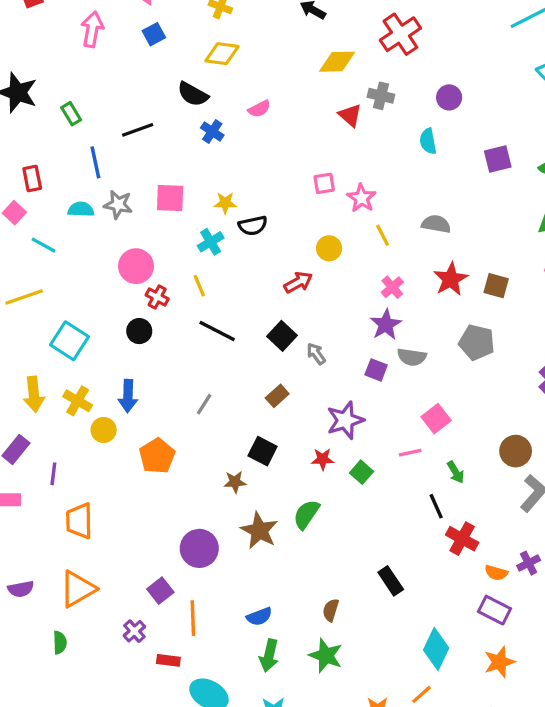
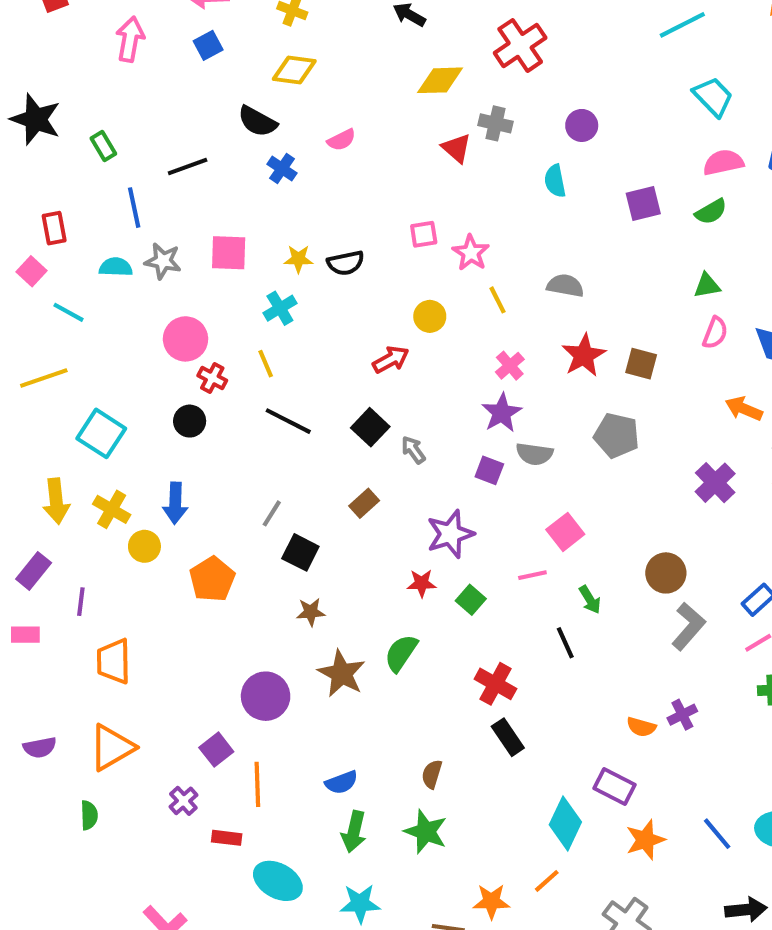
black semicircle: (253, 226) -> (346, 263), moved
black square: (263, 451) -> (300, 552), moved
red cross: (462, 539) -> (495, 684), moved
purple rectangle: (495, 610) -> (615, 786), moved

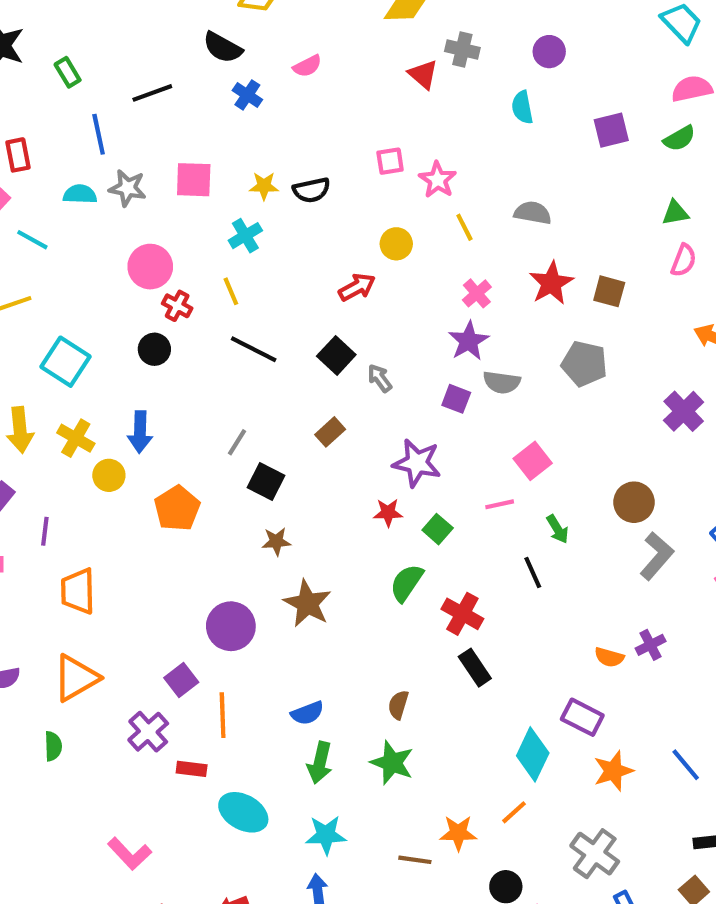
purple star: (450, 534) -> (417, 463), turned 30
green semicircle: (401, 653) -> (407, 583), moved
purple cross: (183, 801) -> (148, 732), size x1.4

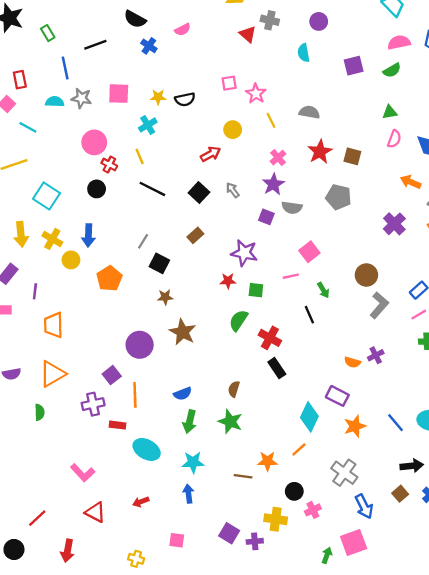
gray arrow: (380, 378) -> (233, 190), moved
green square: (438, 529) -> (256, 290), turned -35
purple cross: (148, 732) -> (93, 404), turned 30

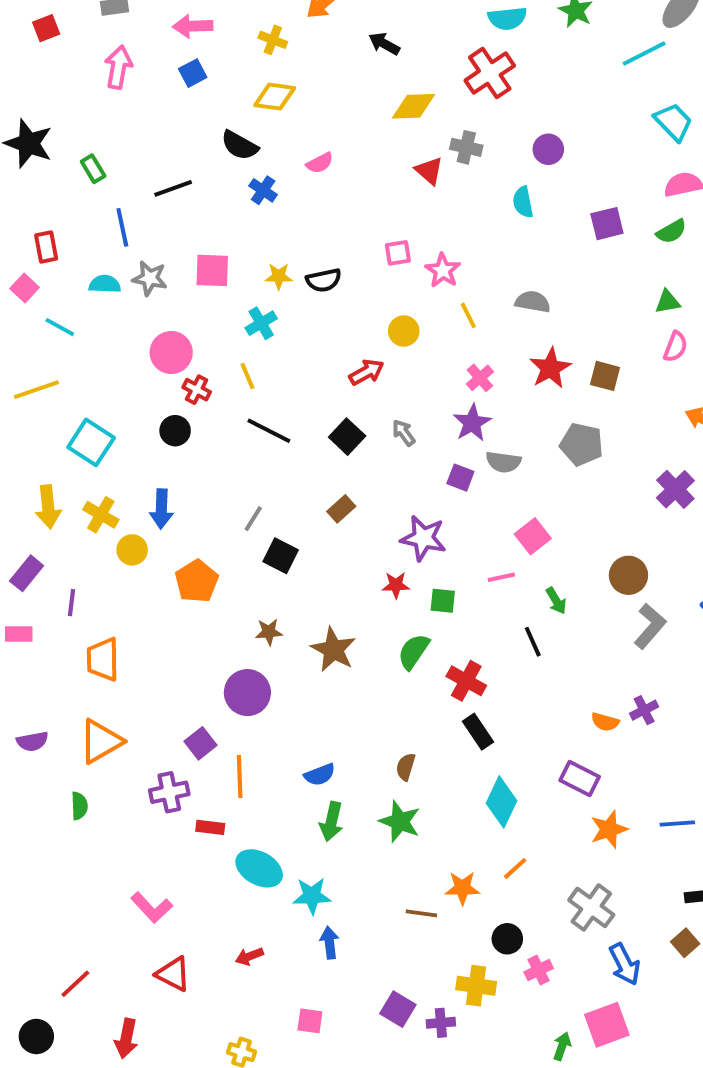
brown star: (165, 297) -> (269, 632), moved
brown star: (183, 332) -> (333, 650), moved
cyan diamond: (309, 417) -> (501, 802), moved
blue line: (395, 423) -> (677, 823), turned -54
cyan star: (193, 462) -> (312, 896), moved

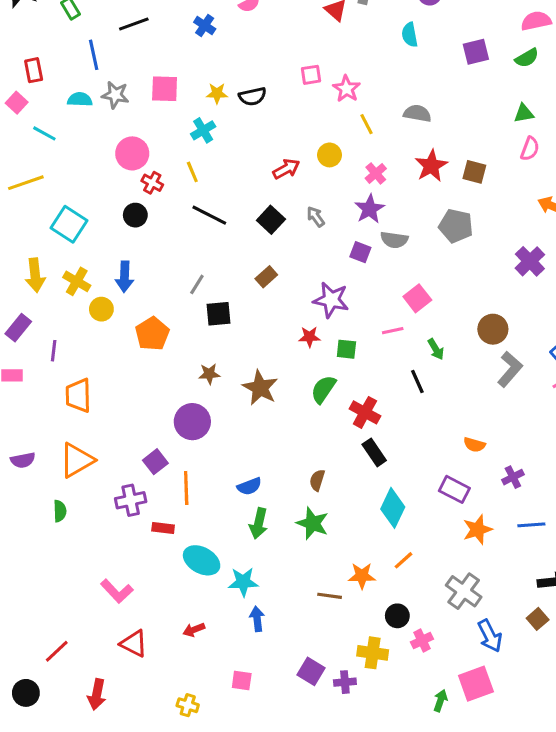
yellow circle: (404, 331) -> (330, 155), moved
black square: (281, 556) -> (219, 314), turned -32
purple cross: (644, 710) -> (513, 477), moved

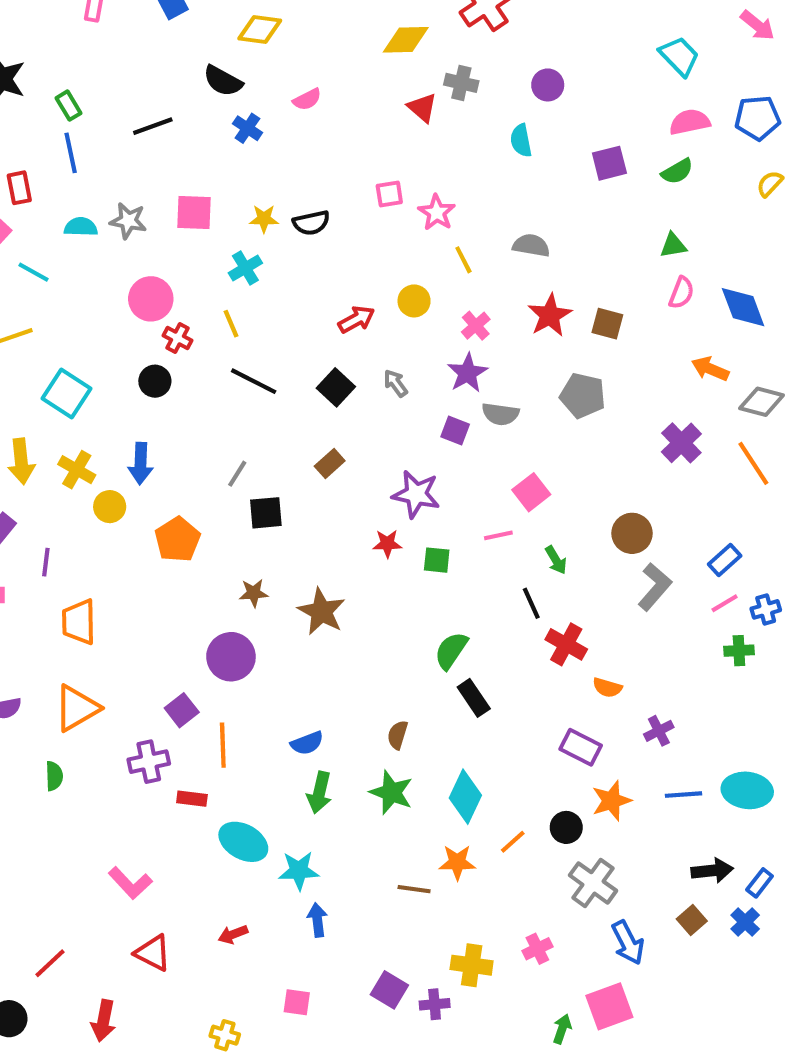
blue line: (94, 55) -> (71, 153), moved
green semicircle: (323, 389) -> (451, 651), moved
red cross: (365, 412) -> (566, 644), moved
cyan diamond: (393, 508) -> (465, 797), moved
black circle: (397, 616) -> (566, 827), moved

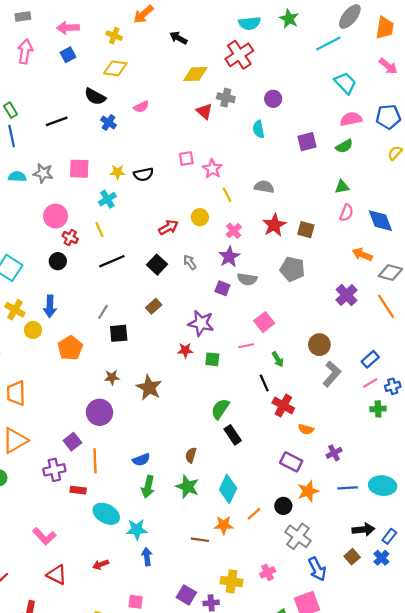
black line: (254, 381) -> (112, 261), turned -50

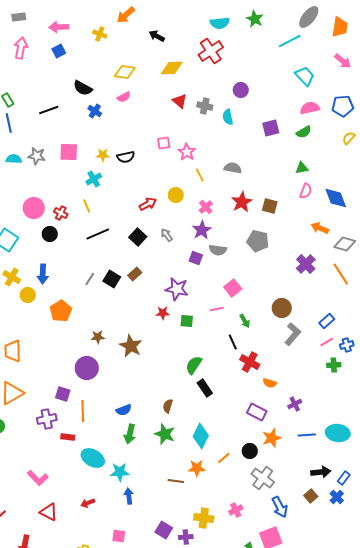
yellow diamond: (115, 68) -> (125, 72), moved
gray cross: (226, 98) -> (205, 106), moved
pink circle: (56, 216) -> (34, 208), moved
black square: (119, 333) -> (112, 279), moved, turned 36
purple square: (72, 442) -> (63, 394), turned -35

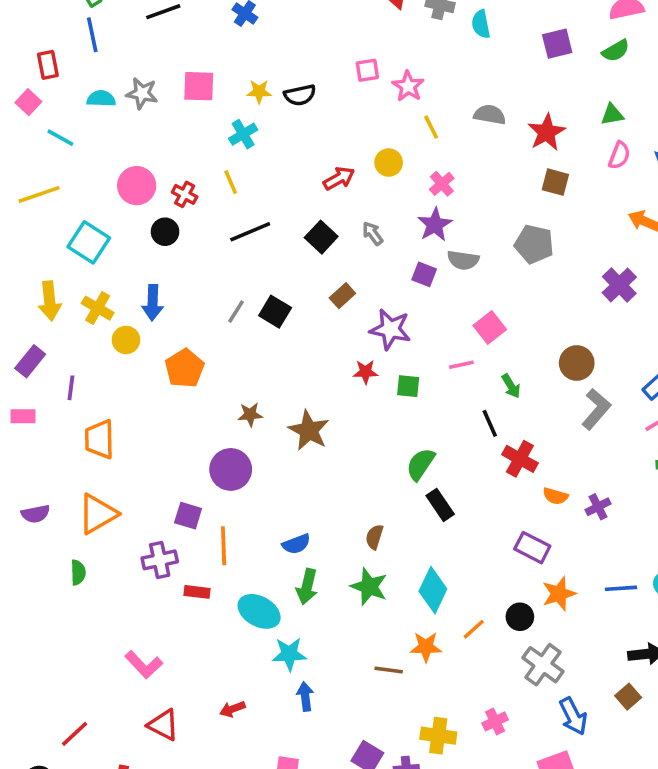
red star: (242, 202) -> (547, 132), moved
brown rectangle: (135, 274) -> (342, 296), moved
purple cross: (295, 404) -> (598, 507), moved
cyan ellipse: (93, 458) -> (259, 611), moved

